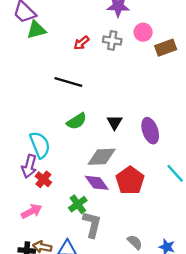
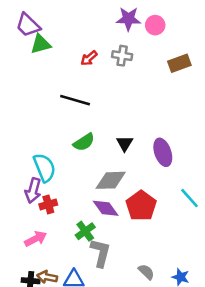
pink circle: (143, 32) -> (155, 25), moved
red cross: (43, 179) -> (48, 204), turned 35

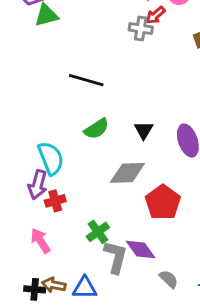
red arrow: (89, 58) -> (155, 15), moved
purple diamond: (106, 208) -> (141, 250), moved
pink arrow: (36, 239) -> (40, 241), turned -95

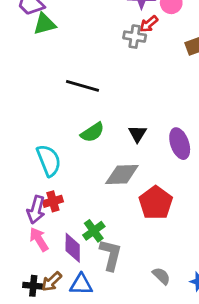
purple arrow: (38, 185) -> (36, 210), moved
purple diamond: (141, 250) -> (73, 248), moved, turned 36
brown arrow: (54, 285) -> (52, 282), turned -55

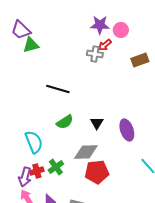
red pentagon: (156, 203) -> (97, 172), moved, turned 30
green cross: (94, 231) -> (56, 167), moved

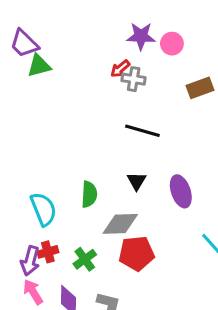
red arrow: (105, 45) -> (120, 69), moved
black line: (58, 89) -> (142, 131), moved
green semicircle: (65, 122) -> (89, 194), moved, turned -54
green cross: (56, 167) -> (85, 259), moved

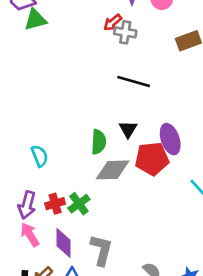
green semicircle: (89, 194) -> (99, 142), moved
cyan semicircle: (43, 209) -> (40, 156), size x0.7
red cross: (48, 252) -> (55, 204), moved
red pentagon: (136, 253) -> (152, 159), moved

